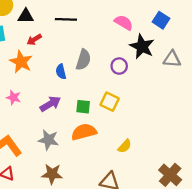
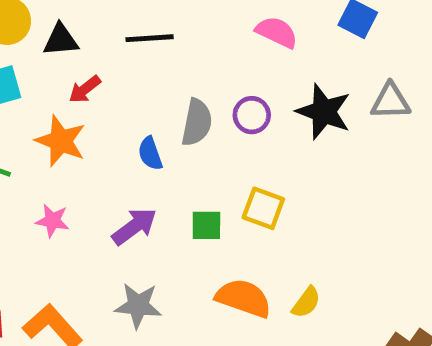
black star: (142, 47) -> (324, 112), moved
purple circle: (119, 66) -> (252, 115), moved
orange semicircle: (84, 132) -> (244, 298), moved, turned 40

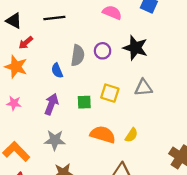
black triangle: (61, 40) -> (14, 21), turned 35
gray triangle: (390, 101) -> (143, 88), moved
purple arrow: (134, 226) -> (51, 104), turned -30

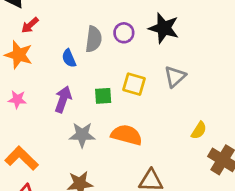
gray triangle: (143, 88) -> (175, 77), turned -36
yellow semicircle: (131, 135) -> (199, 130), moved
gray star: (55, 140) -> (82, 135), moved

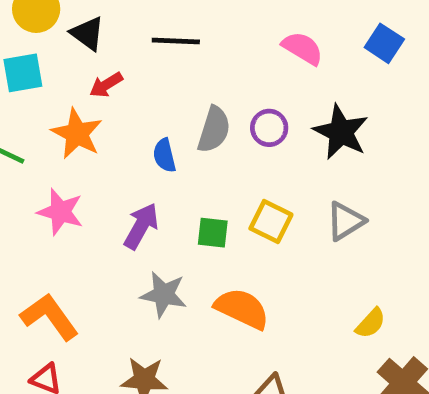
pink star: (17, 99) -> (60, 212), size x1.4

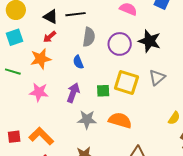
black triangle: (87, 33) -> (51, 17), moved
purple circle: (269, 128) -> (120, 44), size x1.5
gray semicircle: (214, 129) -> (89, 37), moved
orange star: (77, 134) -> (41, 59), turned -30
yellow square: (271, 222) -> (126, 83), size x1.4

